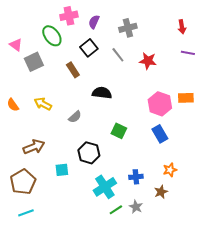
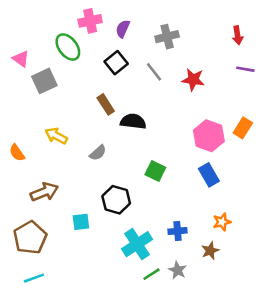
brown rectangle: (73, 70) -> (106, 104), moved
orange rectangle: (186, 98) -> (243, 128), turned -56
orange semicircle: (13, 105) -> (17, 153), moved

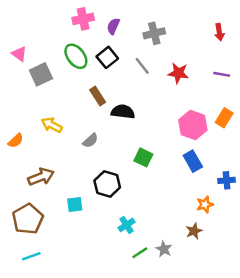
green ellipse: (68, 47) -> (76, 56), moved
purple line: (245, 69) -> (222, 74), moved
orange semicircle: (17, 153) -> (16, 141), turned -98
blue cross: (178, 231) -> (227, 180), moved
cyan cross: (137, 244) -> (127, 225), size x0.6

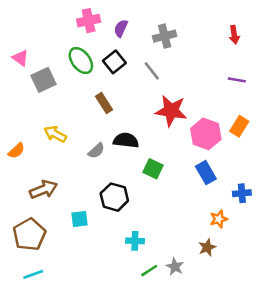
red star: (178, 73) -> (171, 111), moved, size x1.4
black semicircle: (123, 112) -> (126, 140), moved
cyan cross: (127, 225) -> (135, 241), turned 35

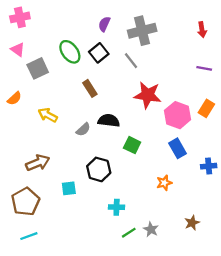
pink cross: (89, 21) -> (20, 17), moved
gray cross: (165, 36) -> (142, 31), size x1.4
orange semicircle: (16, 151) -> (14, 98), moved
orange star: (219, 219) -> (164, 183), moved
brown star: (207, 247) -> (192, 223), moved

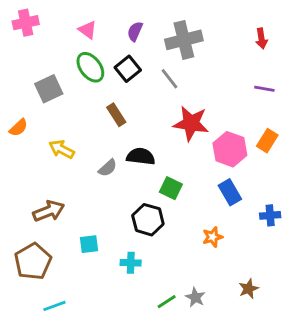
pink triangle: (18, 50) -> (88, 30), moved
black hexagon: (99, 169) -> (148, 220), moved
cyan cross: (117, 207) -> (131, 263), moved
cyan line: (29, 236) -> (54, 306), moved

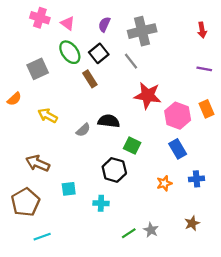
pink cross: (26, 23) -> (40, 18), moved, turned 30
brown rectangle: (116, 115) -> (90, 79), moved
orange rectangle: (267, 141) -> (206, 109), turned -56
brown arrow: (49, 211) -> (38, 163), turned -135
blue cross: (270, 215) -> (196, 179), moved

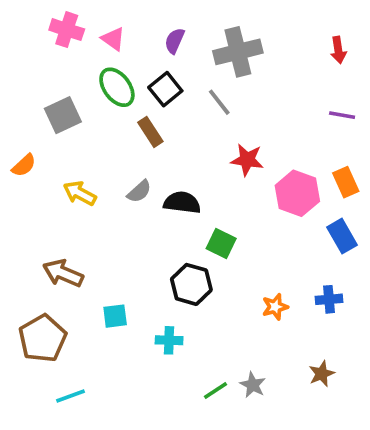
red star: (148, 96) -> (247, 160), size x0.7
gray semicircle: (83, 130) -> (139, 191), moved
blue rectangle: (178, 149) -> (342, 236), moved

